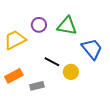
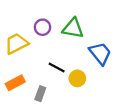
gray rectangle: (37, 86) -> (40, 94), turned -56

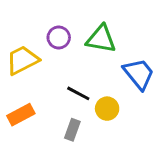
gray rectangle: (40, 94) -> (72, 130), moved

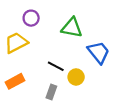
purple circle: (59, 38) -> (31, 18), moved

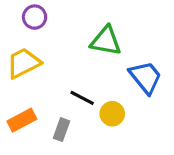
purple circle: (31, 18) -> (35, 17), moved
gray rectangle: (51, 92) -> (62, 130), moved

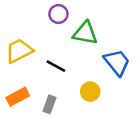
purple circle: (35, 17) -> (58, 14), moved
black line: (82, 98) -> (56, 66), moved

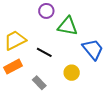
orange rectangle: (18, 97) -> (13, 67), moved
gray rectangle: (50, 104) -> (39, 83), turned -64

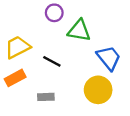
yellow circle: (72, 73) -> (98, 90), moved, size x1.5
gray rectangle: (39, 83) -> (46, 97), turned -48

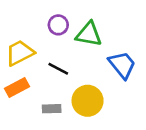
purple circle: (54, 13) -> (58, 25), moved
yellow circle: (98, 90) -> (88, 101), moved

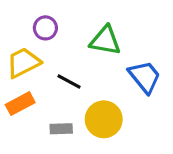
purple circle: (58, 25) -> (45, 28), moved

